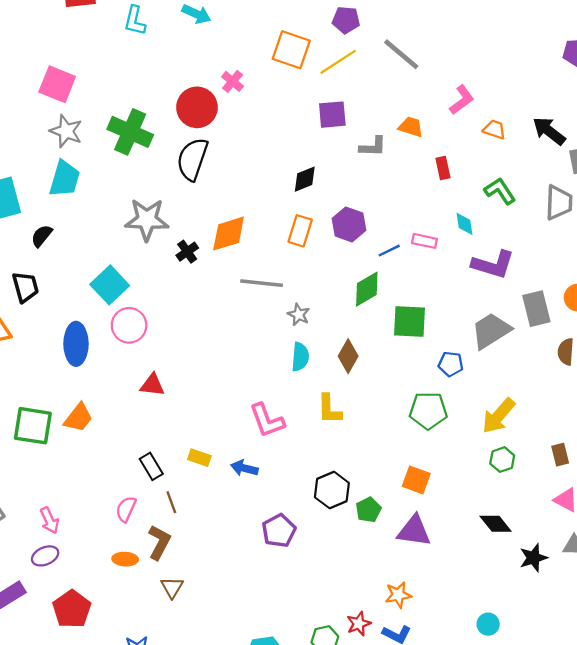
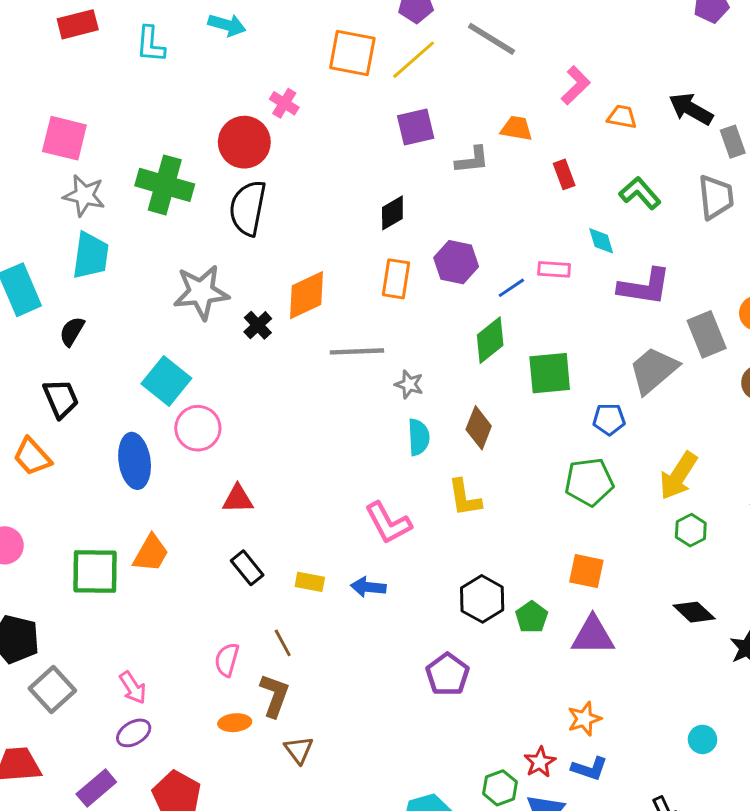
black rectangle: (151, 466) -> (247, 568), moved
purple pentagon: (279, 531) -> (447, 674), moved

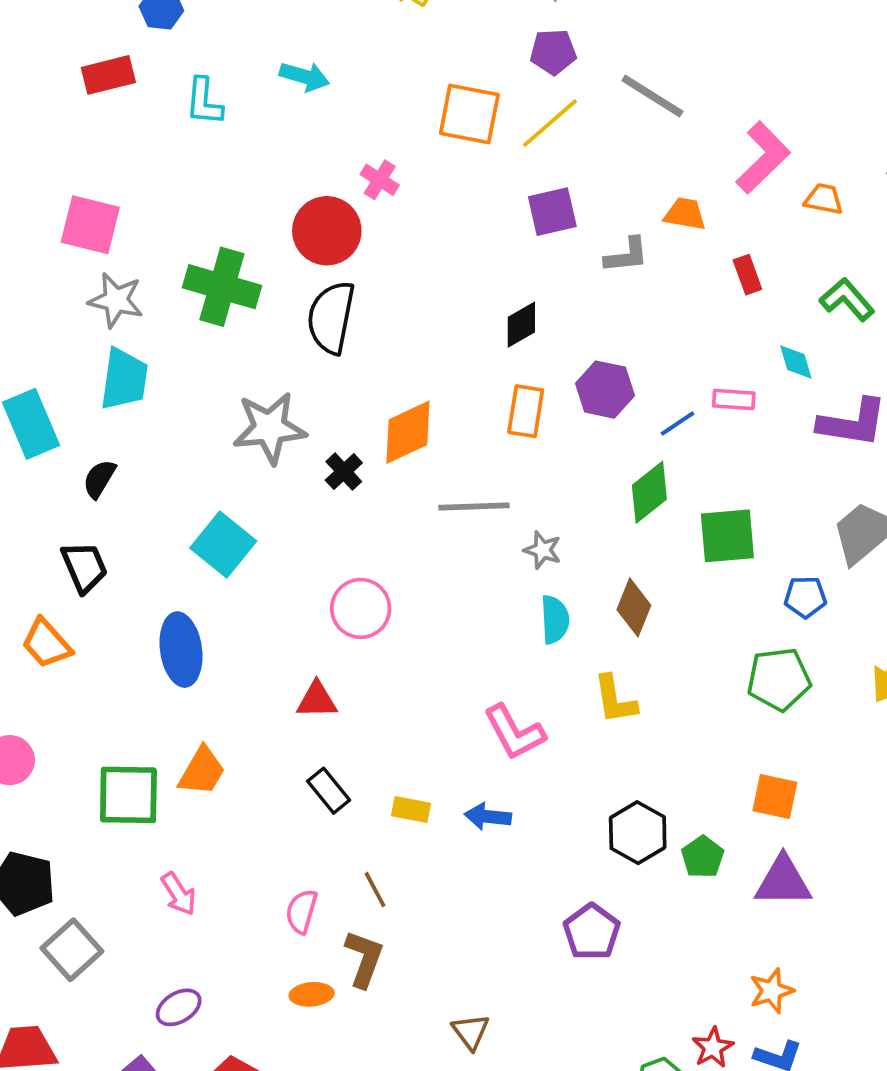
pink L-shape: (576, 85) -> (763, 158), size x1.4
pink circle: (198, 428) -> (361, 608), moved
pink arrow: (133, 688) -> (179, 894), moved
brown triangle: (299, 750) -> (471, 1032), moved

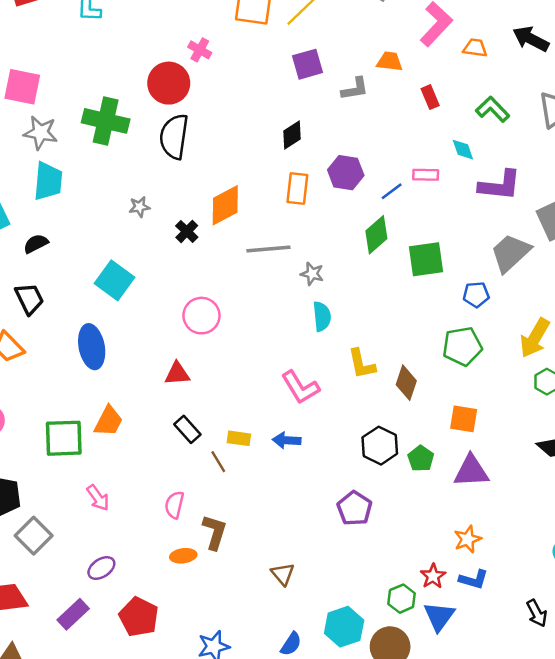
gray star: (270, 428) -> (139, 207), size x0.5
black semicircle: (99, 479) -> (36, 244), turned 35
brown diamond: (634, 607) -> (406, 383), moved
brown line: (375, 890) -> (218, 462), moved

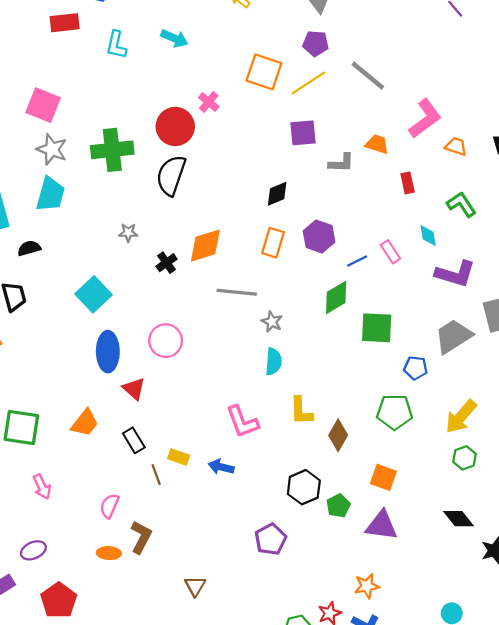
green cross: (106, 121) -> (112, 150), turned -30
pink rectangle: (426, 175) -> (390, 252), turned 45
blue ellipse: (92, 347) -> (108, 352), moved
red triangle: (177, 374) -> (134, 389), turned 35
orange trapezoid: (108, 421) -> (85, 423), moved

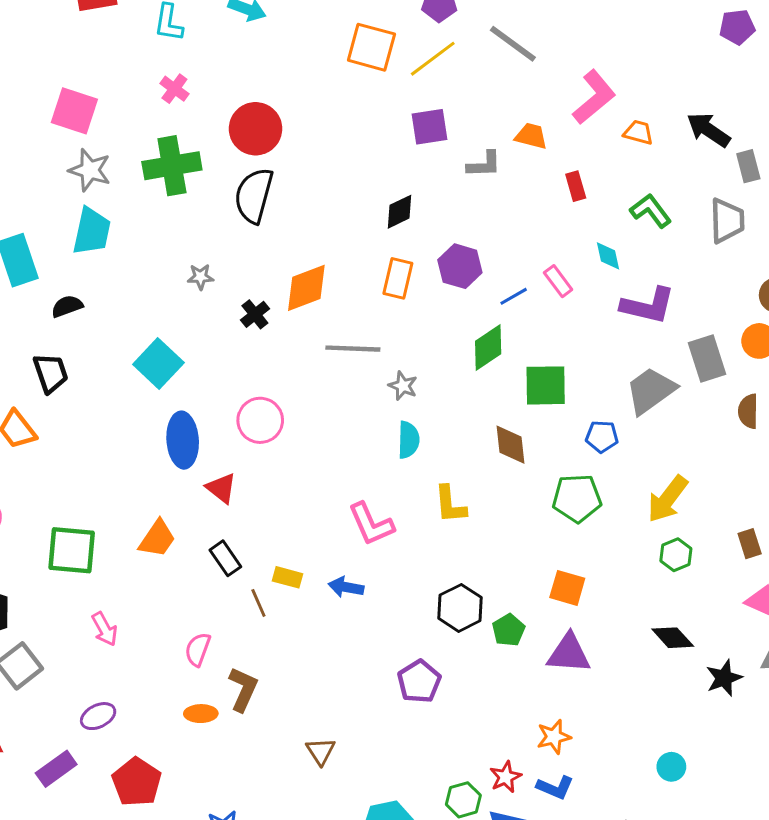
pink cross: (209, 102) -> (174, 89), moved
brown diamond: (338, 435) -> (511, 445), moved, turned -32

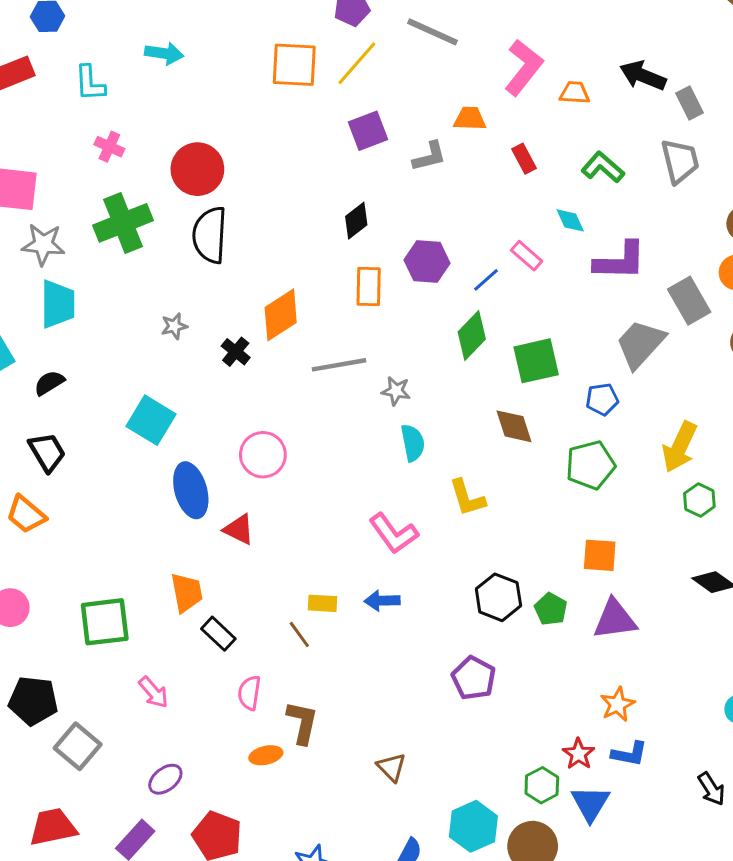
orange trapezoid: (157, 539) -> (187, 593), turned -33
black rectangle: (225, 558) -> (218, 634), moved

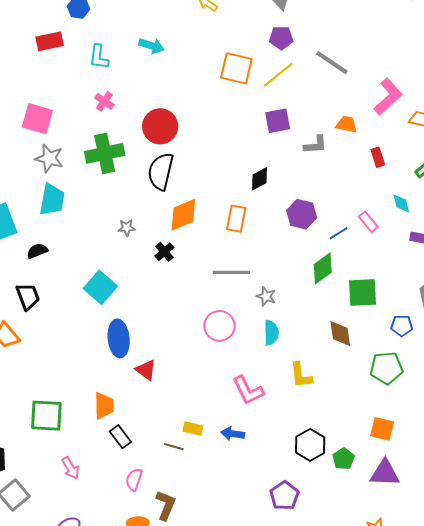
orange rectangle: (369, 286) -> (236, 219), moved
orange diamond: (281, 315) -> (183, 215), moved
pink circle: (263, 455) -> (219, 326), moved
brown line: (299, 635) -> (174, 447), turned -48

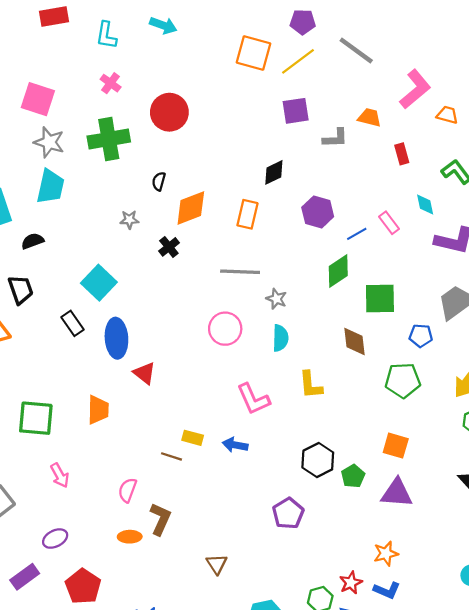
black semicircle: (161, 171) -> (159, 181), moved, size x0.5
black rectangle: (120, 437) -> (73, 323), moved

